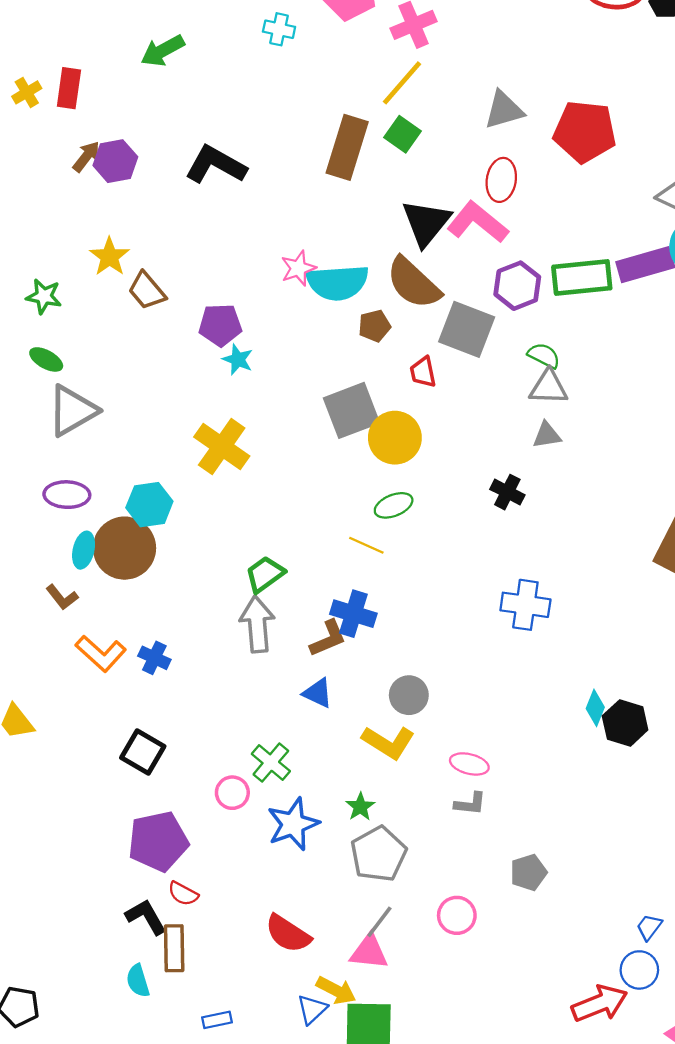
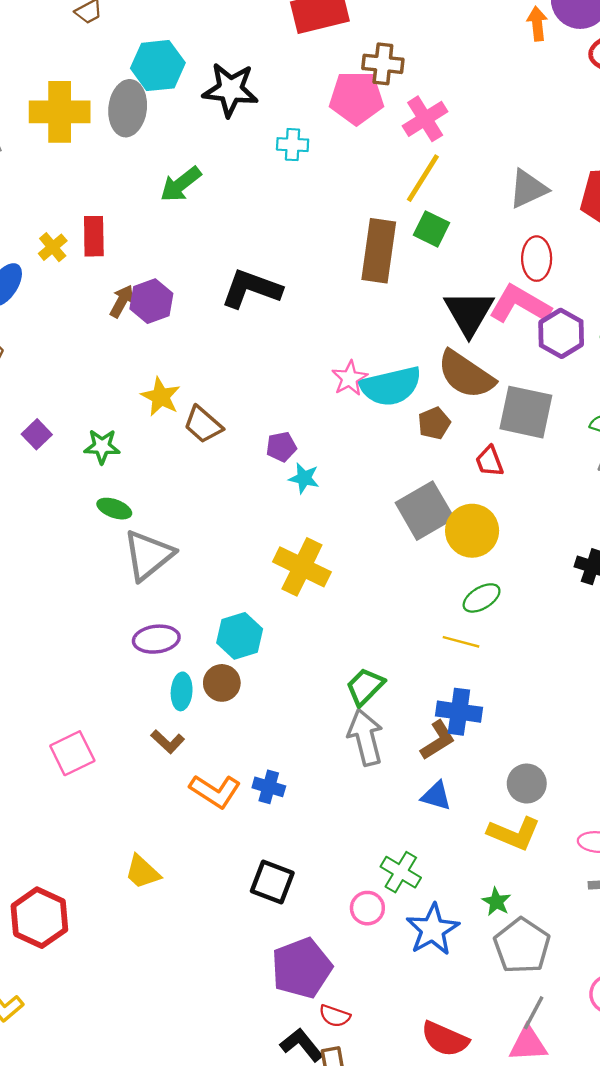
purple hexagon: (517, 286) -> (561, 333), moved
purple pentagon: (220, 325) -> (281, 447), size x0.7
brown circle: (125, 548) -> (222, 683), size x0.6

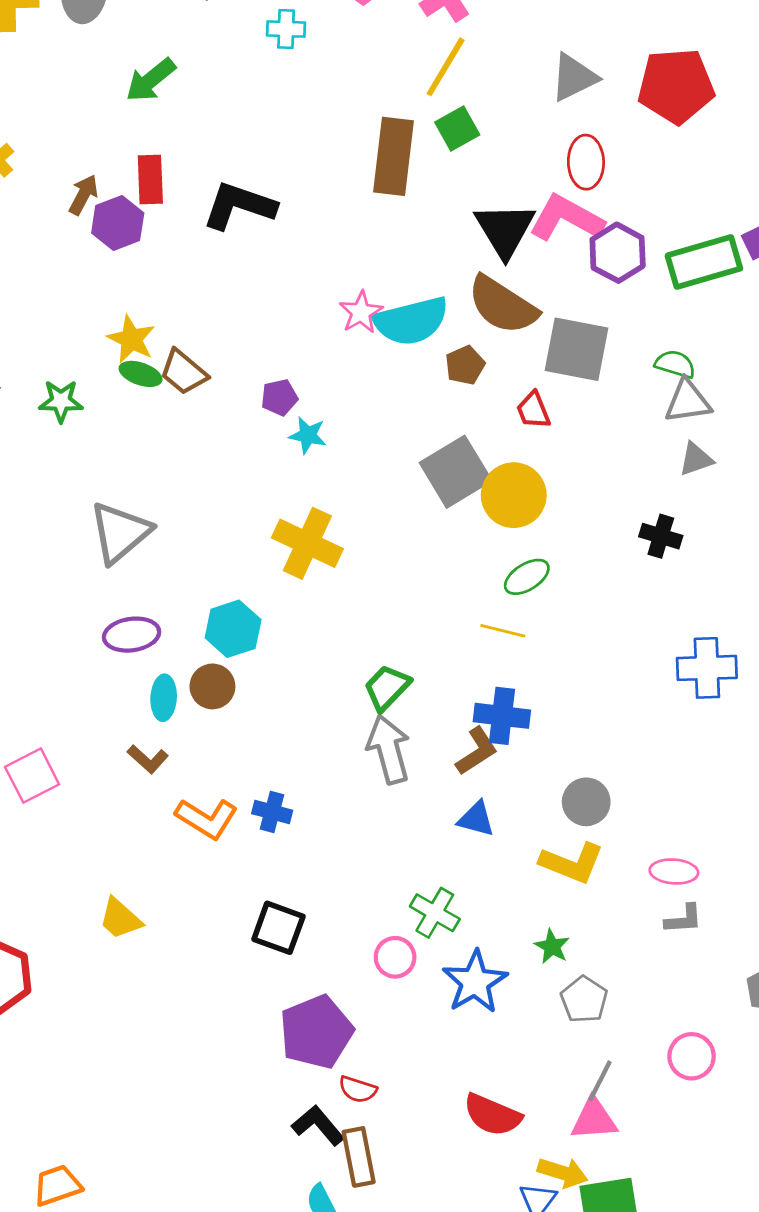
green square: (432, 229) -> (457, 129), turned 36
red rectangle: (94, 236) -> (150, 179), moved
brown arrow: (122, 301) -> (83, 195), moved
green ellipse: (114, 509) -> (141, 374), moved
gray pentagon: (522, 946) -> (584, 1000), size x0.7

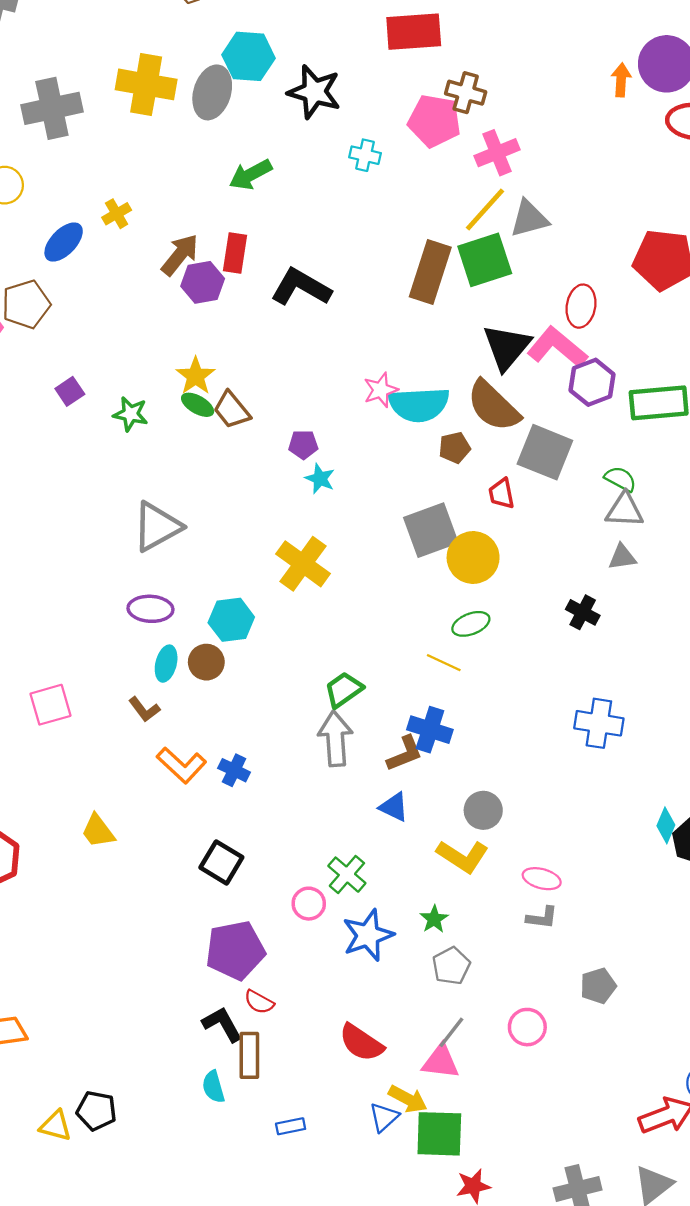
gray triangle: (574, 77) -> (529, 219), moved
green square: (457, 129) -> (485, 260), size x1.6
brown arrow: (83, 195) -> (180, 255), size x1.4

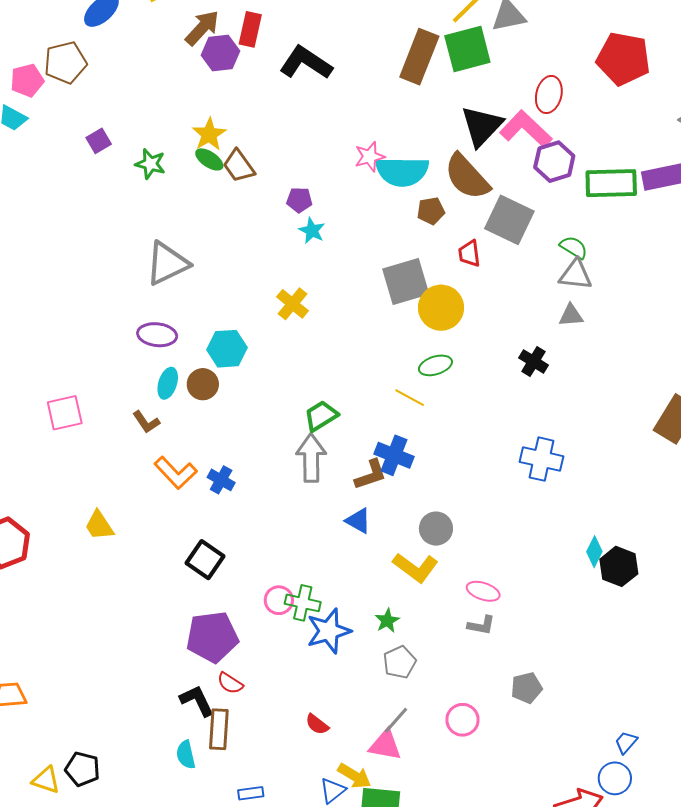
yellow cross: (303, 564) -> (292, 304), size x0.7
green cross: (347, 875) -> (303, 603), moved, turned -32
red semicircle: (361, 1043) -> (317, 724), size x0.6

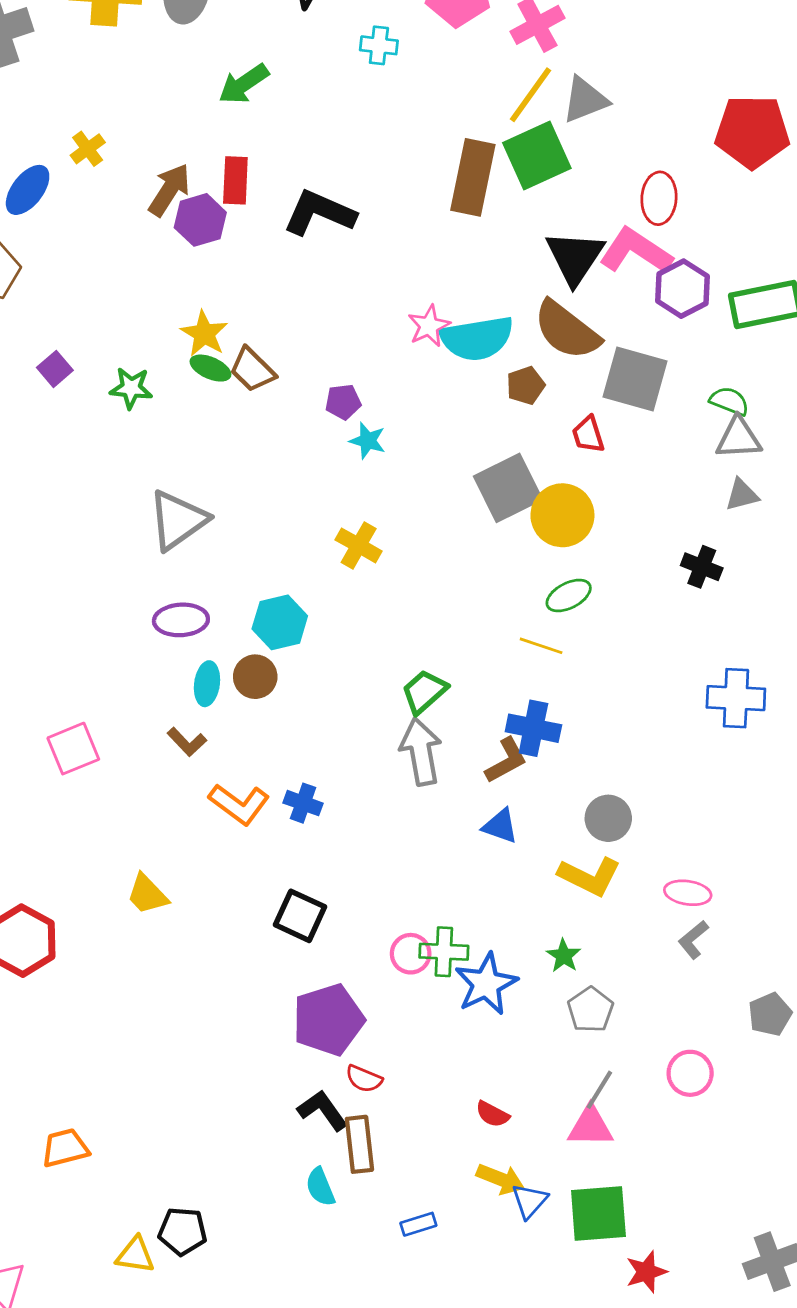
gray L-shape: (481, 625) -> (693, 940), turned 140
yellow arrow: (354, 776) -> (500, 1179), moved

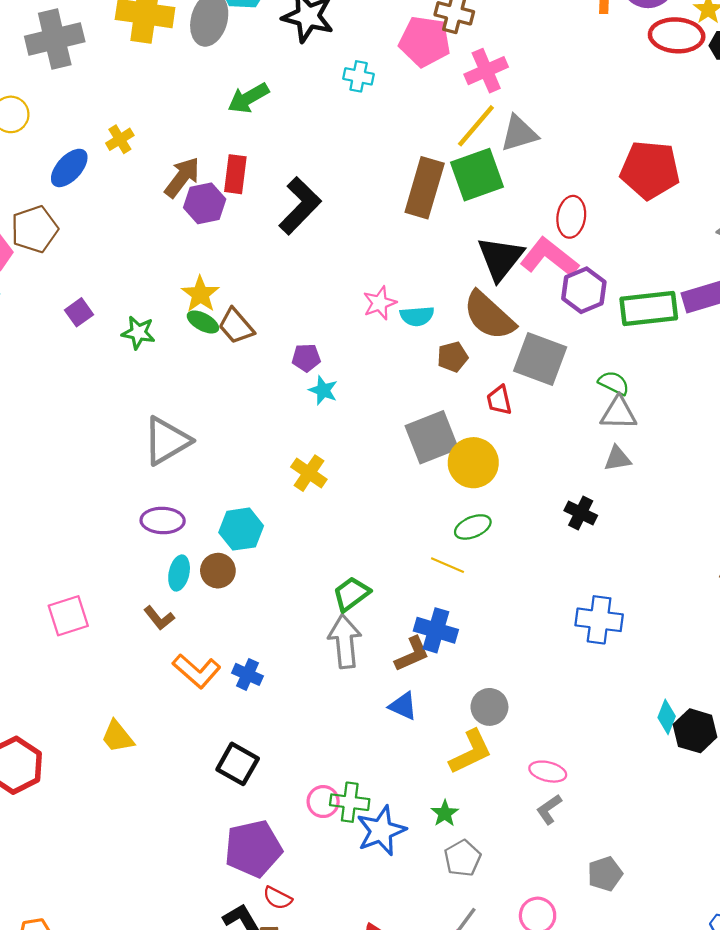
black L-shape: (319, 213) -> (300, 206), turned 106
cyan semicircle: (477, 338) -> (417, 316), size x0.6
yellow L-shape: (589, 876) -> (471, 752), turned -57

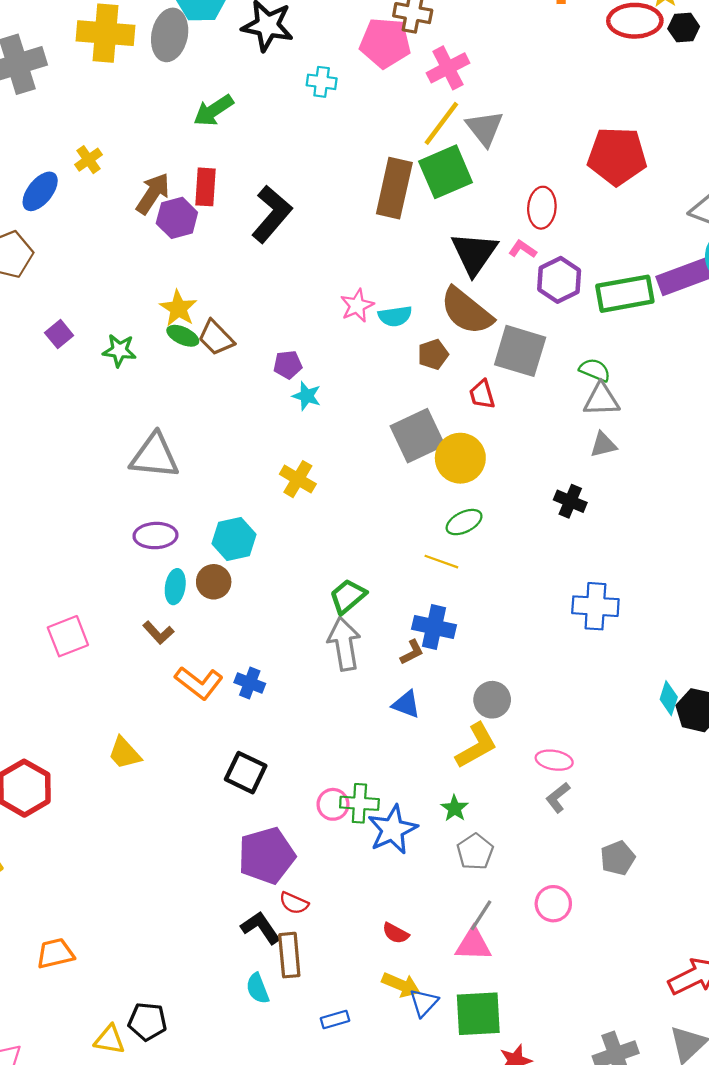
gray triangle: (519, 133) -> (485, 128), turned -48
pink L-shape: (549, 257) -> (523, 249), size x0.5
gray triangle: (167, 441) -> (155, 456), turned 40
brown L-shape: (412, 654) -> (412, 652), size x0.7

